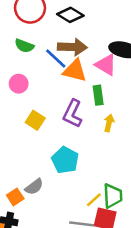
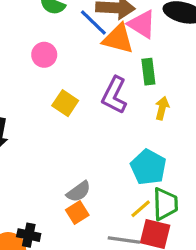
pink triangle: (106, 65) -> (142, 24), moved
cyan pentagon: (65, 160) -> (148, 167), moved
gray semicircle: (34, 187) -> (79, 192), moved
orange square: (15, 197) -> (77, 213), moved

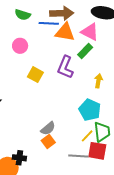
blue line: (93, 23) -> (49, 23), turned -36
pink triangle: (142, 24) -> (90, 32), moved
green rectangle: (148, 72) -> (85, 51), turned 56
yellow arrow: (162, 108) -> (98, 81), moved

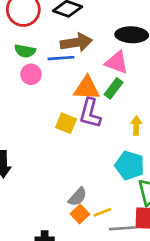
orange triangle: (65, 32) -> (87, 88), moved
pink circle: (20, 46) -> (31, 74), moved
yellow square: (35, 75) -> (66, 123), moved
yellow line: (87, 136) -> (103, 212), moved, turned 32

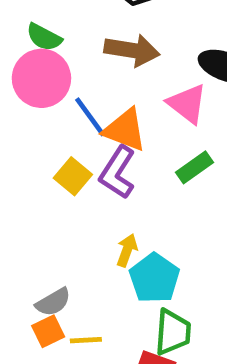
blue line: (61, 58) -> (90, 117), moved, turned 40
pink circle: (31, 74) -> (41, 78), size x1.6
green rectangle: (114, 88) -> (195, 167), moved
yellow arrow: (136, 126) -> (127, 250), moved

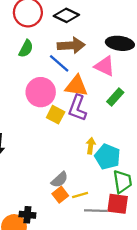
green semicircle: (44, 37) -> (26, 49), turned -78
pink circle: (41, 78) -> (41, 92), moved
blue line: (90, 117) -> (59, 63), moved

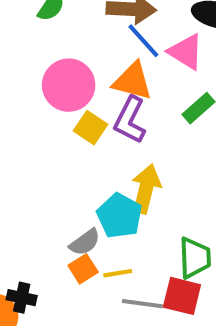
blue line: (59, 63) -> (143, 41), moved
yellow arrow: (91, 146) -> (146, 189), size x1.6
cyan pentagon: (107, 157) -> (119, 216), moved

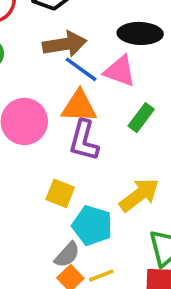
yellow square: (90, 128) -> (60, 193), moved
yellow arrow: (146, 189) -> (139, 195), moved, turned 51

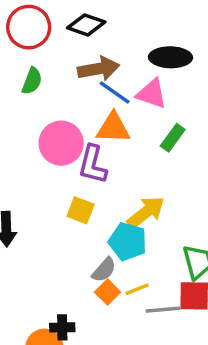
purple L-shape: (84, 140) -> (93, 165), moved
yellow square: (60, 193) -> (81, 210), moved
yellow arrow: (139, 195) -> (146, 212), moved

